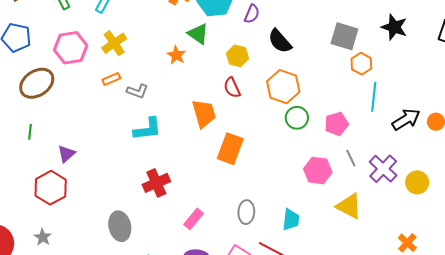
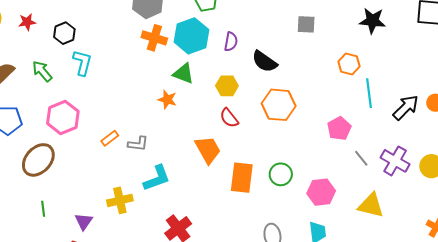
gray square: (344, 36) -> (306, 24), moved, size x0.7
yellow cross: (114, 43) -> (120, 200), moved, turned 35
green circle: (297, 118) -> (281, 174), moved
pink hexagon: (318, 171) -> (321, 192), moved

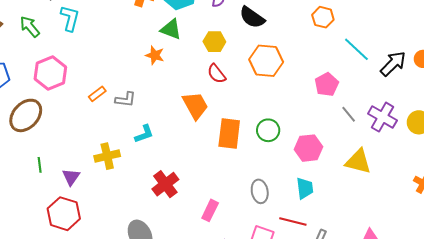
orange hexagon: (349, 64) -> (323, 17), moved
cyan line: (369, 93) -> (356, 49), turned -40
cyan L-shape: (157, 178) -> (144, 134), size x0.7
green line: (43, 209) -> (40, 165), moved

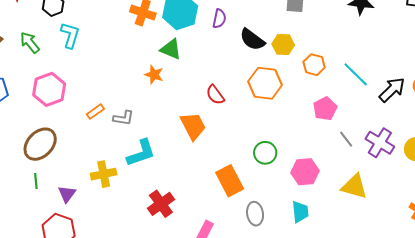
orange hexagon: (323, 17) -> (314, 65), moved
yellow hexagon: (214, 42) -> (283, 45), moved
brown ellipse: (26, 115) -> (40, 144), moved
orange rectangle: (229, 133) -> (230, 181), moved, turned -36
cyan L-shape: (144, 134) -> (141, 153), size x1.5

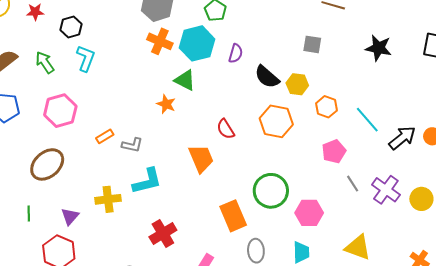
green circle: (265, 153) -> (271, 191), size x1.5
green line: (36, 181) -> (29, 213), moved
yellow triangle: (354, 186) -> (358, 247), moved

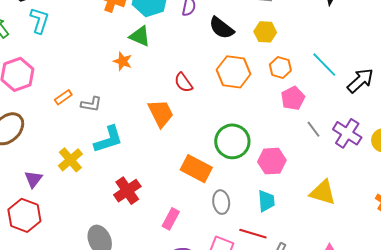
yellow hexagon: (297, 84) -> (265, 32), moved
orange hexagon: (327, 107) -> (280, 68), moved
yellow cross: (108, 199) -> (70, 160), turned -30
orange rectangle: (233, 216) -> (196, 169), turned -36

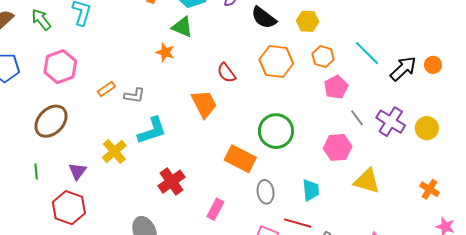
pink hexagon: (272, 161) -> (338, 147), moved

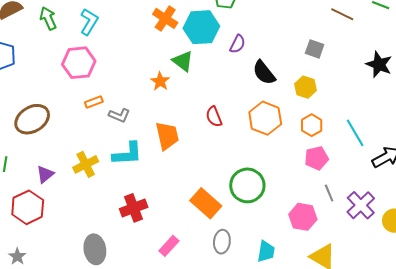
pink hexagon: (60, 67) -> (79, 63), moved
orange trapezoid: (204, 104) -> (167, 136), moved

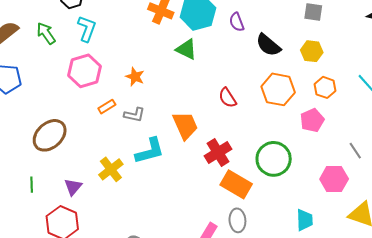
purple semicircle: (238, 44) -> (237, 22), turned 144
orange star: (160, 81) -> (135, 77), moved
pink pentagon: (316, 158) -> (312, 120), moved
red cross: (134, 208) -> (218, 152), moved
gray ellipse: (222, 242) -> (237, 220), moved

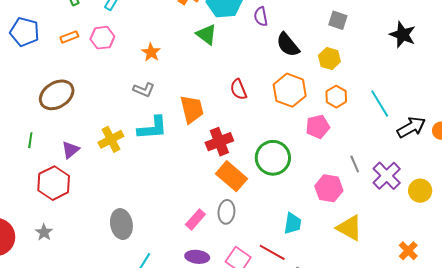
pink hexagon: (85, 71) -> (102, 38), size x0.7
orange rectangle: (107, 107) -> (69, 37), moved

